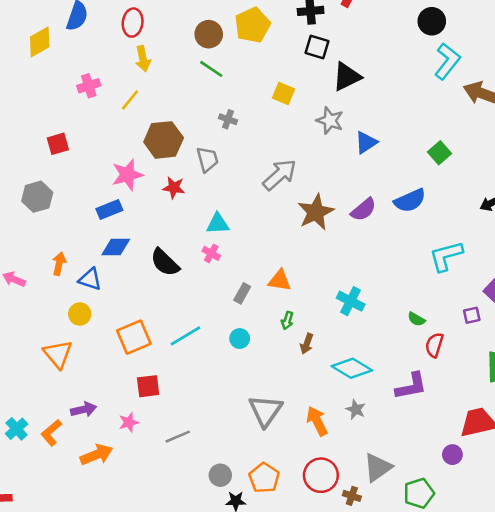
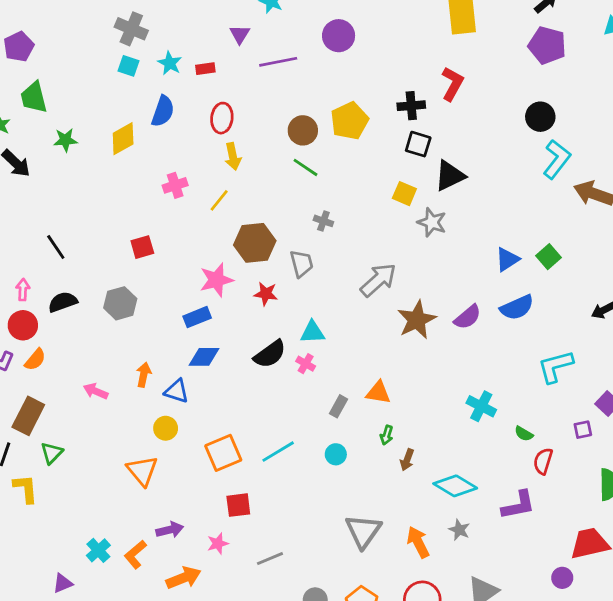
yellow square: (283, 93) -> (404, 194), moved
blue triangle: (366, 142) -> (507, 259), moved
black semicircle: (165, 262) -> (270, 354), moved, turned -80
cyan cross: (351, 301) -> (481, 406), moved

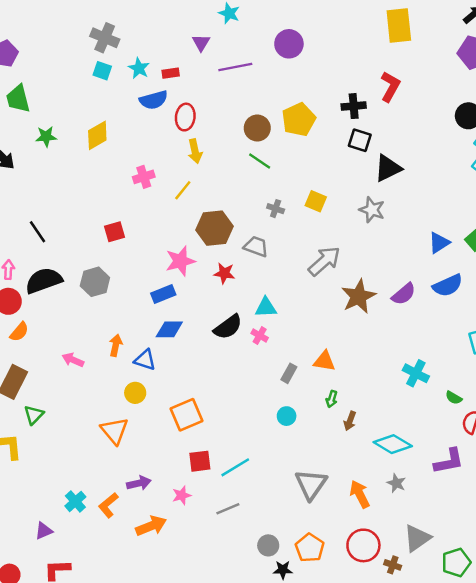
blue semicircle: (163, 111) -> (153, 100), moved, turned 56
yellow square: (404, 194) -> (316, 201), moved
gray trapezoid: (301, 264) -> (256, 246), turned -55
black semicircle: (63, 302) -> (44, 281), size x1.4
cyan line: (278, 452) -> (235, 467), moved

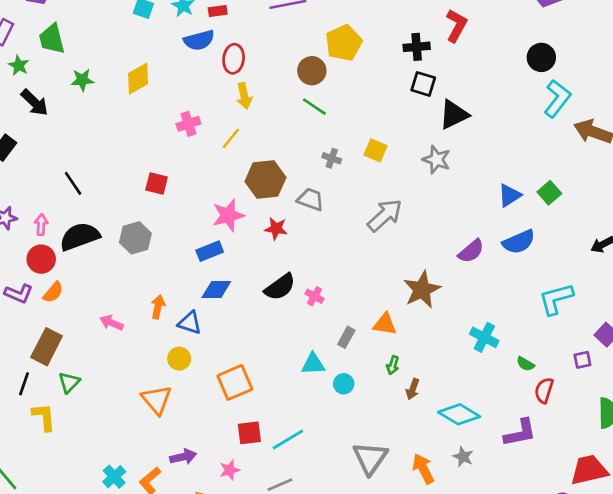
yellow pentagon: (299, 119) -> (344, 43), moved
red square: (114, 232) -> (157, 183), turned 30
brown star: (359, 296) -> (422, 290), moved
cyan triangle: (266, 307) -> (313, 364), moved

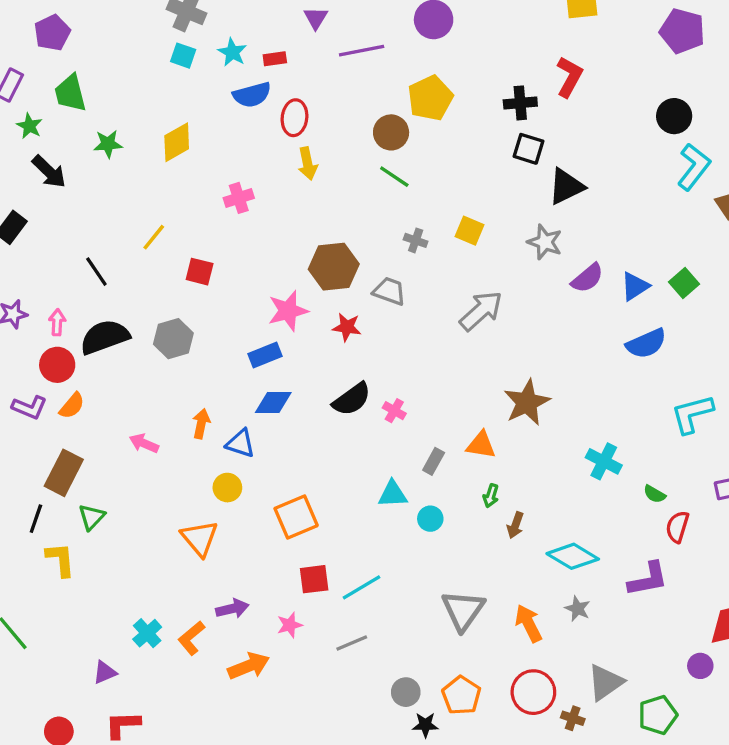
yellow line: (231, 138) -> (154, 237), moved
purple semicircle: (471, 251) -> (587, 278), moved

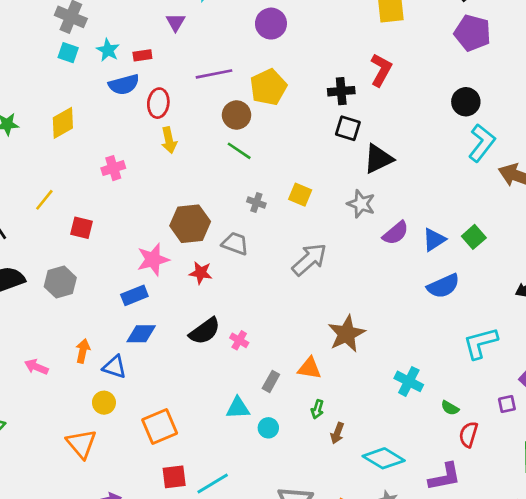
purple line: (362, 51) -> (214, 74), moved

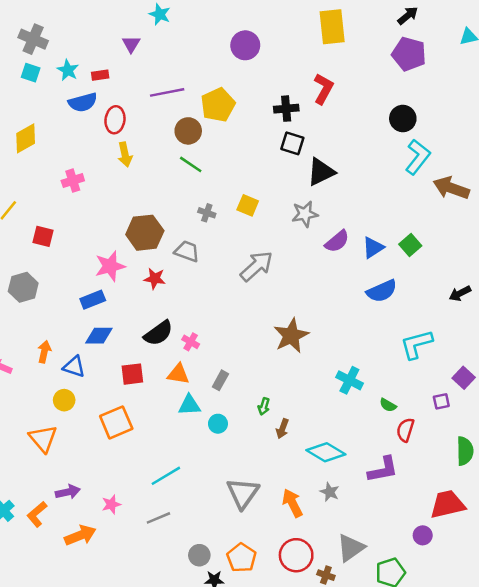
purple circle: (271, 24) -> (245, 45), moved
gray star: (361, 204) -> (305, 214), turned -30
orange triangle: (309, 368) -> (178, 374), moved
red square: (174, 477) -> (132, 374), moved

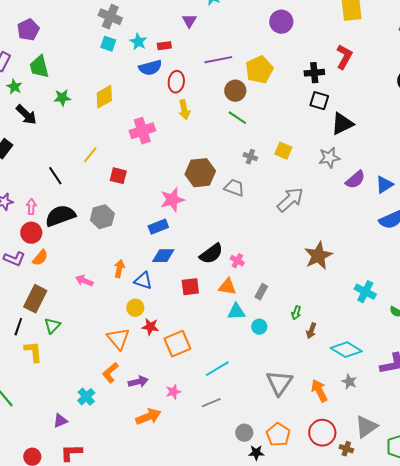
pink cross: (73, 181) -> (142, 131), size x1.4
red star: (155, 279) -> (150, 327), moved
orange square: (116, 422) -> (177, 344), moved
orange L-shape: (37, 514) -> (110, 373), moved

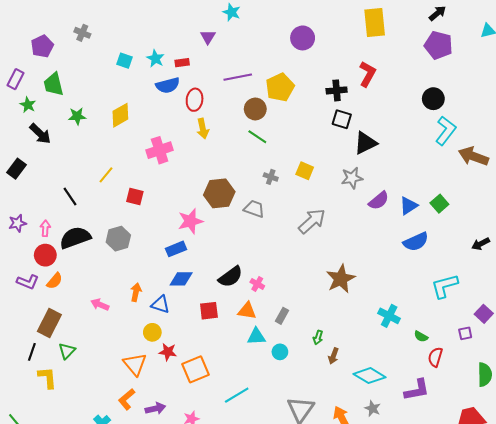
gray cross: (110, 17) -> (82, 33), moved, size x0.7

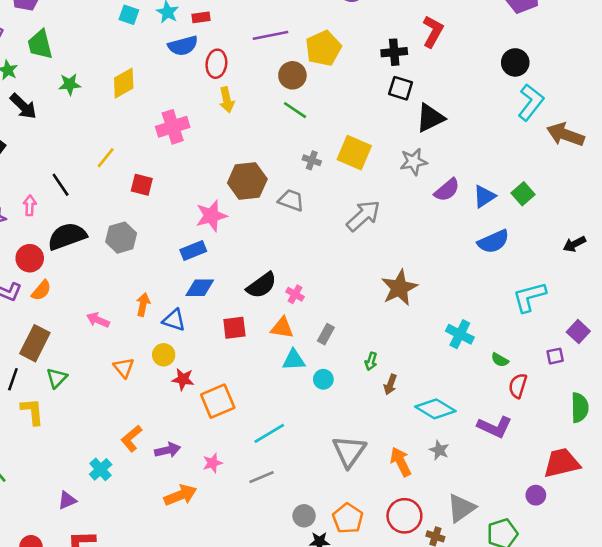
yellow square: (305, 171) -> (354, 153), size x1.5
pink arrow: (45, 228) -> (30, 205), moved
orange triangle: (135, 364) -> (124, 368), moved, size x0.7
purple L-shape: (417, 390) -> (495, 427), turned 36

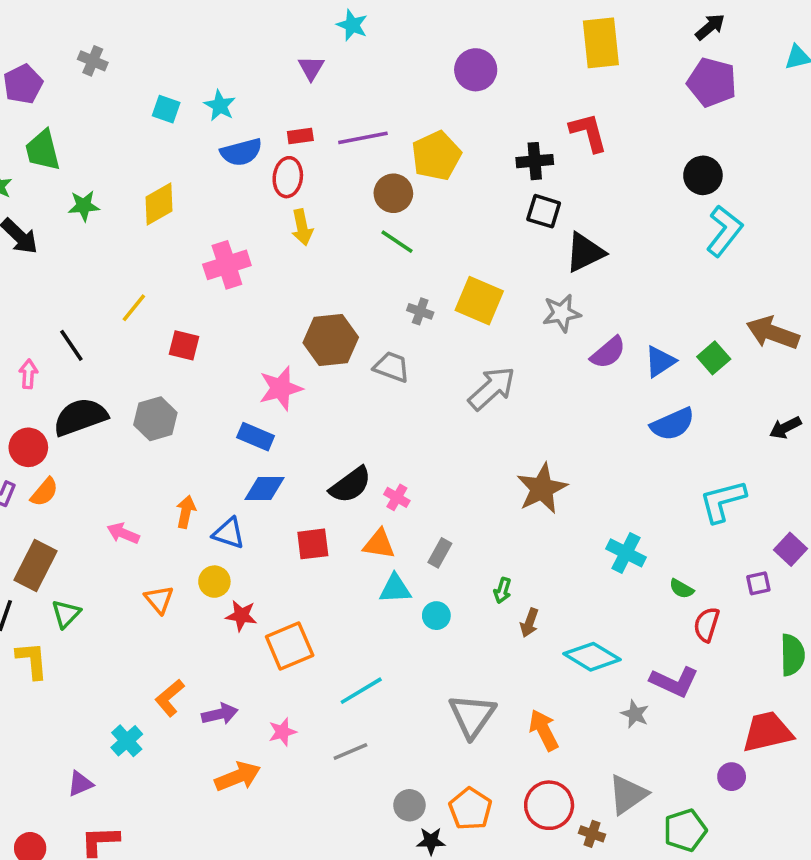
red rectangle: (201, 17) -> (300, 136), moved
red L-shape: (433, 32) -> (588, 132), turned -44
brown arrow: (565, 135) -> (773, 333), moved
blue rectangle: (193, 250) -> (256, 437), turned 45
gray star: (439, 450) -> (635, 714), moved

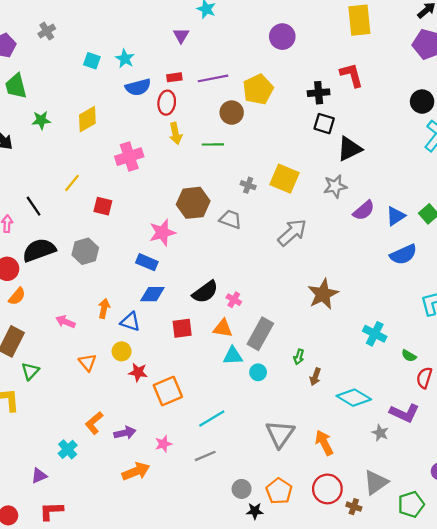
gray cross: (93, 61) -> (47, 31), turned 35
green line: (397, 242) -> (213, 144), moved, turned -35
gray rectangle: (440, 553) -> (260, 334), size x1.8

